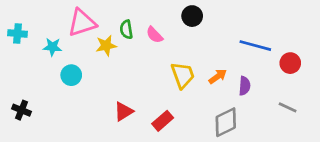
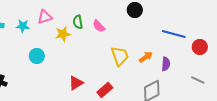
black circle: (192, 16) -> (135, 10), moved
pink triangle: (82, 23) -> (45, 17), size x0.7
cyan star: (52, 47) -> (23, 26), moved

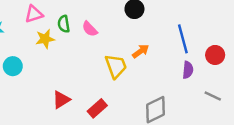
pink triangle: (45, 17) -> (34, 14), moved
blue line: (174, 34) -> (183, 39), turned 60
orange arrow: (146, 57) -> (141, 51), moved
purple semicircle: (166, 64) -> (188, 70), moved

